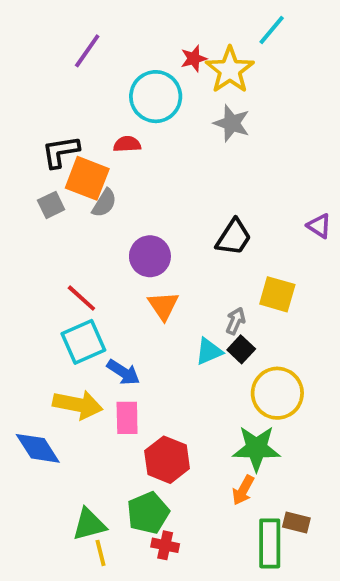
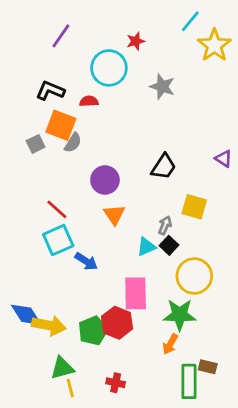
yellow star: (230, 70) -> (214, 45), moved
black L-shape: (61, 152) -> (50, 91), moved, turned 32
yellow arrow: (78, 405) -> (49, 325), moved
pink rectangle: (127, 418) -> (136, 293), moved, size x1.4
green pentagon: (148, 513) -> (93, 331), moved

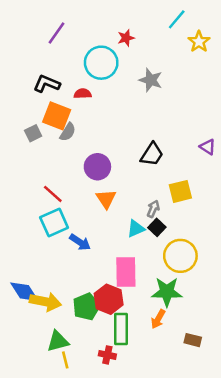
yellow star: (214, 45) -> (199, 42), size x0.7
yellow square: (194, 207) -> (180, 191), turned -30
green rectangle: (189, 381) -> (121, 329), moved

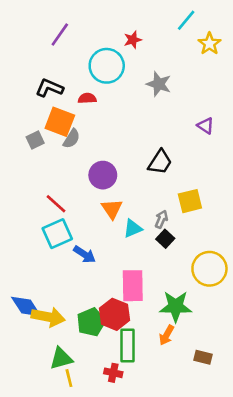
purple triangle: (208, 147) -> (206, 126), moved
cyan triangle: (136, 229) -> (133, 228), moved
yellow circle: (180, 256) -> (209, 269), moved

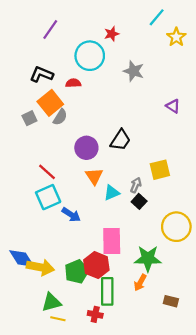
orange square: (60, 122) -> (50, 103), turned 30
black trapezoid: (160, 162) -> (120, 140), moved
yellow line: (69, 378) -> (58, 319), turned -64

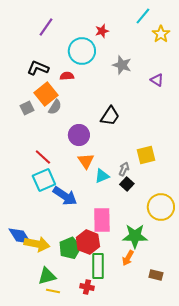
purple triangle: (173, 106) -> (157, 80), moved
black trapezoid: (120, 140) -> (110, 116), moved
blue arrow: (71, 215) -> (65, 196), size x1.4

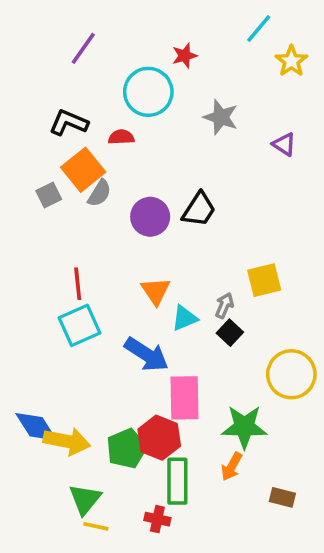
purple circle: (79, 135) -> (150, 217), moved
red line: (43, 157) -> (78, 284), turned 42
blue arrow: (65, 196) -> (147, 354), moved
green triangle: (47, 276) -> (85, 499), turned -36

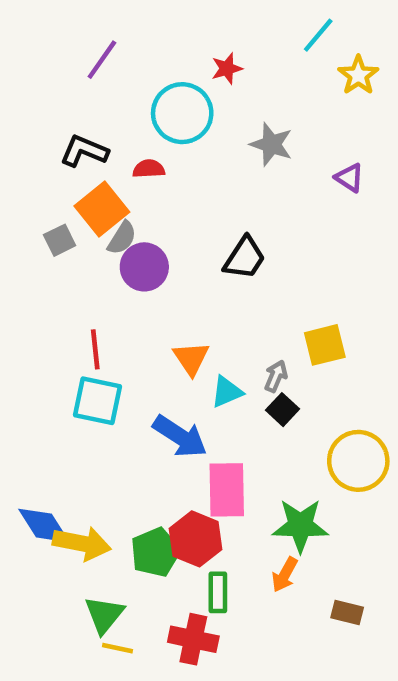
purple circle: (150, 217) -> (144, 267), moved
cyan square: (80, 325) -> (97, 401), turned 36
green rectangle: (177, 481) -> (218, 592), size x0.7
red cross: (157, 519) -> (193, 639), size x1.5

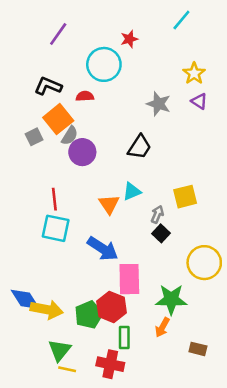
yellow star: (358, 75) -> (194, 73), moved
gray star: (271, 144) -> (159, 104), moved
cyan triangle: (227, 392) -> (132, 191), moved

